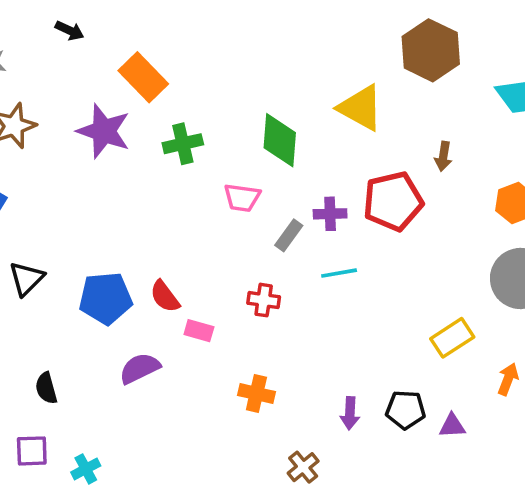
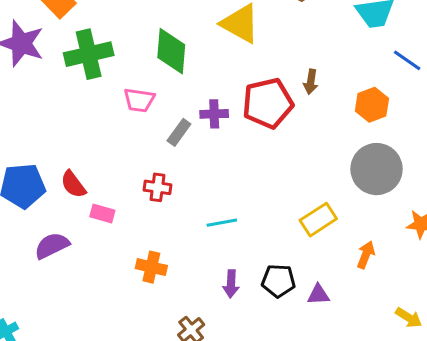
green cross: (183, 144) -> (89, 54), size x1.4
brown arrow: (443, 156) -> (311, 82), moved
cyan line: (339, 273) -> (222, 223), moved

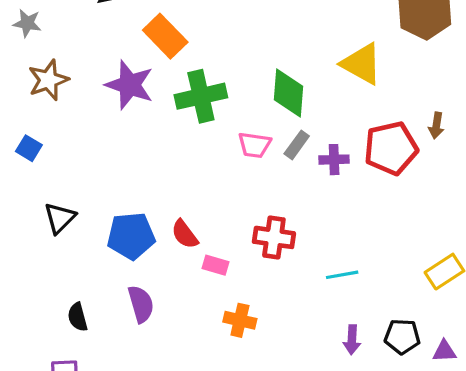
gray rectangle: (179, 132) -> (297, 145), moved
red cross: (158, 187) -> (274, 237), size x1.4
purple semicircle: (52, 246) -> (141, 304), moved, turned 100
orange cross: (151, 267) -> (240, 320), moved

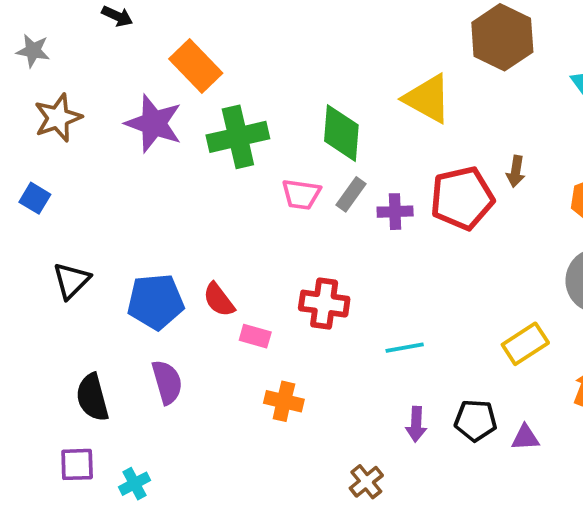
black semicircle: (78, 317) -> (92, 397), size x1.4

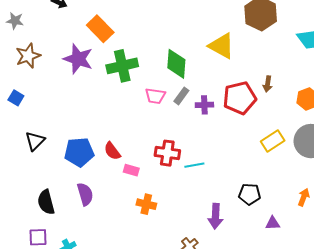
yellow rectangle: (525, 344) -> (273, 141), moved
cyan line: (405, 348) -> (194, 165), moved
black pentagon: (476, 420) -> (250, 194), moved
purple arrow: (416, 424) -> (215, 216), size x1.4

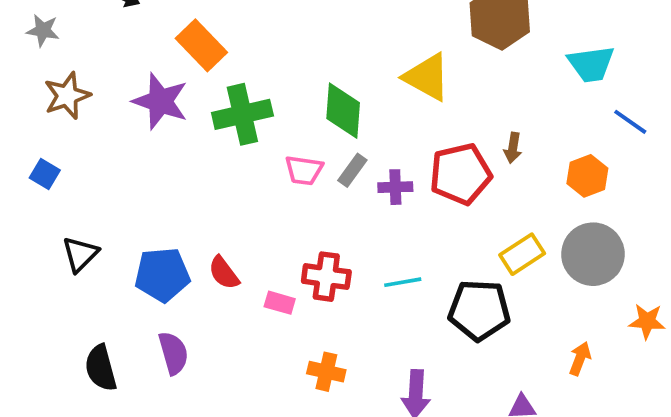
cyan line: (194, 165) -> (403, 282), moved
pink rectangle: (131, 170) -> (280, 303), moved
black pentagon: (250, 194) -> (479, 310), moved, size x1.5
orange cross: (146, 204) -> (326, 372), moved

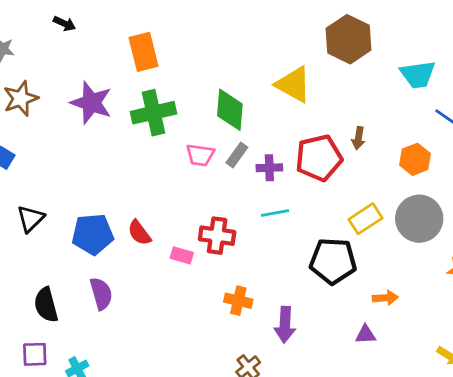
orange rectangle: (201, 45) -> (144, 52), moved, turned 30
cyan line: (403, 282) -> (275, 213), moved
orange arrow: (580, 359) -> (385, 298), moved, turned 65
orange cross: (326, 372) -> (238, 301), moved

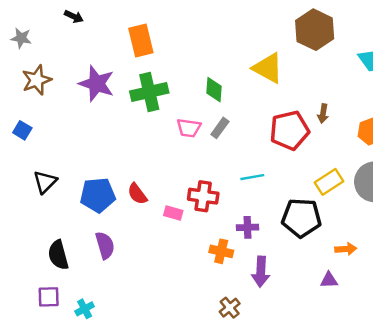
green diamond: (230, 110) -> (214, 90), size x0.7
purple cross: (269, 168) -> (248, 227), moved

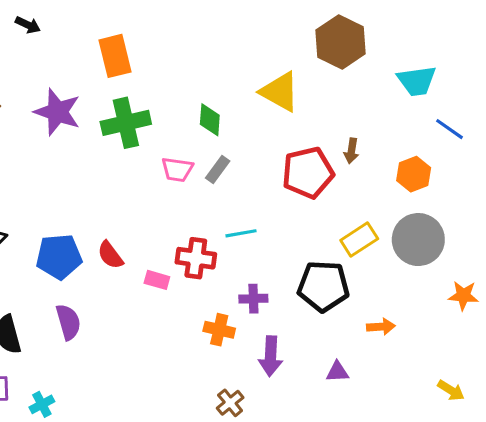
cyan line: (252, 177) -> (241, 233), moved
purple triangle: (329, 280) -> (337, 372), moved

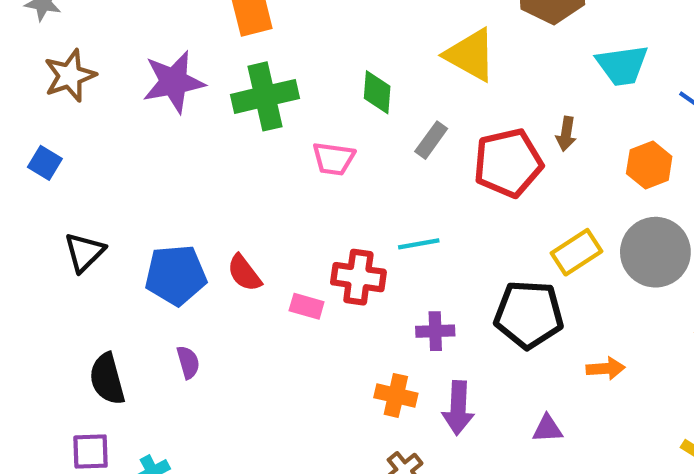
cyan trapezoid: (417, 81) -> (622, 65), moved
purple star: (57, 112) -> (174, 82), turned -30
gray rectangle: (218, 170) -> (431, 140), moved
purple semicircle: (68, 322) -> (188, 362), size x0.7
orange cross: (219, 330) -> (396, 395), moved

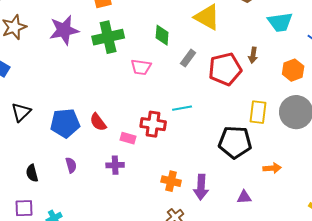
yellow rectangle: (577, 252) -> (258, 112), turned -50
purple cross: (435, 331) -> (115, 165), moved
black semicircle: (107, 379) -> (32, 173), size x0.7

